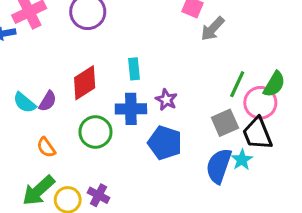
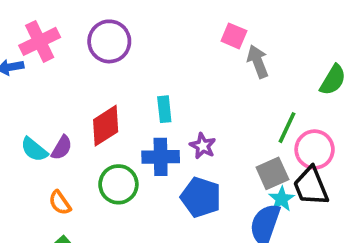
gray arrow: (213, 29) -> (258, 62), turned 116
green semicircle: (274, 84) -> (333, 80), moved
cyan star: (242, 160) -> (282, 199), moved

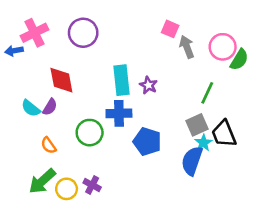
cyan rectangle: (164, 109) -> (122, 80), size x1.6
red diamond: (106, 126) -> (61, 80), moved, turned -68
purple star: (203, 146) -> (148, 85), moved
pink circle: (315, 150) -> (223, 47), moved

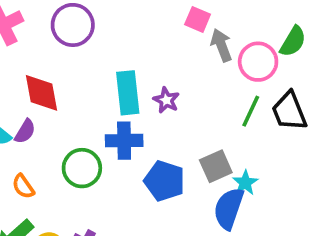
pink circle: (223, 47) -> (258, 62), moved
green semicircle: (239, 60) -> (293, 41), moved
gray square: (197, 125) -> (216, 166), moved
black trapezoid: (224, 134) -> (289, 111), moved

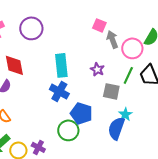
purple star: (166, 100) -> (97, 69), moved
blue cross: (124, 141) -> (59, 91), turned 30
gray square: (216, 166) -> (111, 91), moved, turned 36
green circle: (82, 168) -> (68, 130), moved

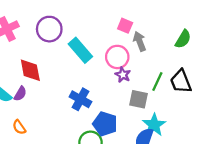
pink circle: (132, 48) -> (117, 57), moved
cyan rectangle: (61, 65) -> (80, 50), moved, turned -35
cyan star: (125, 114) -> (154, 125), size x1.5

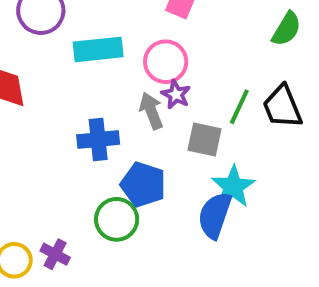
gray arrow: (140, 41) -> (151, 111), moved
cyan rectangle: (80, 50) -> (98, 49), turned -55
blue cross: (80, 99) -> (98, 140), turned -35

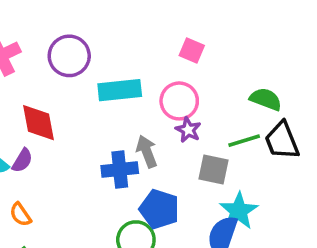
green semicircle: (286, 29) -> (266, 99), moved, turned -100
green line: (239, 107) -> (244, 141), turned 48
gray arrow: (151, 111) -> (147, 151), moved

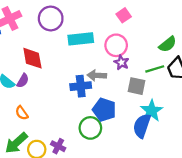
pink square: (192, 50) -> (124, 15), turned 32
green semicircle: (266, 99) -> (168, 44), turned 120
gray arrow: (147, 151) -> (97, 75), turned -66

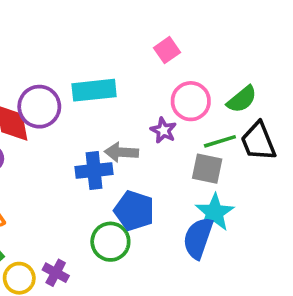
purple circle: (51, 18) -> (39, 107), moved
pink circle: (116, 45) -> (191, 101), moved
gray square: (137, 86) -> (207, 169), moved

